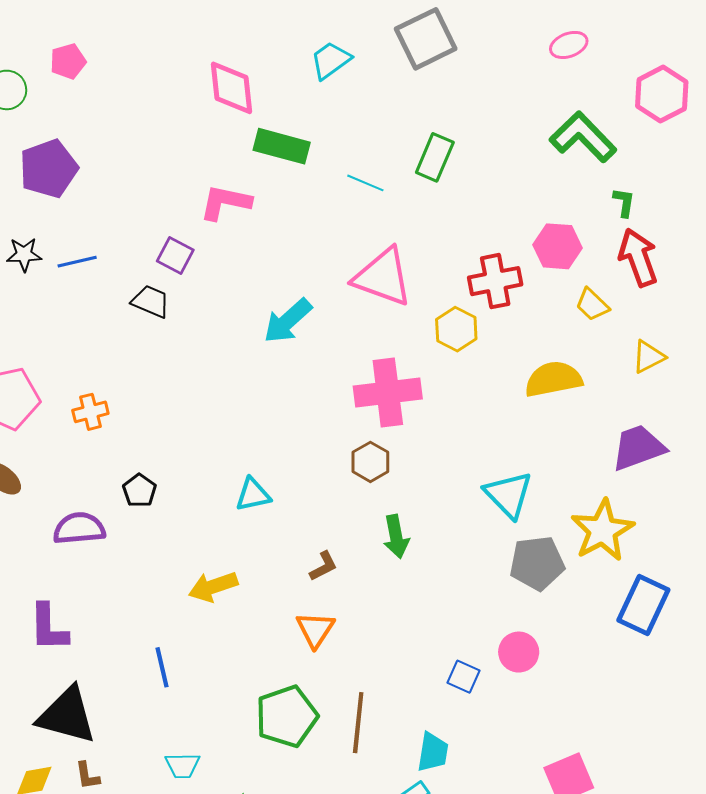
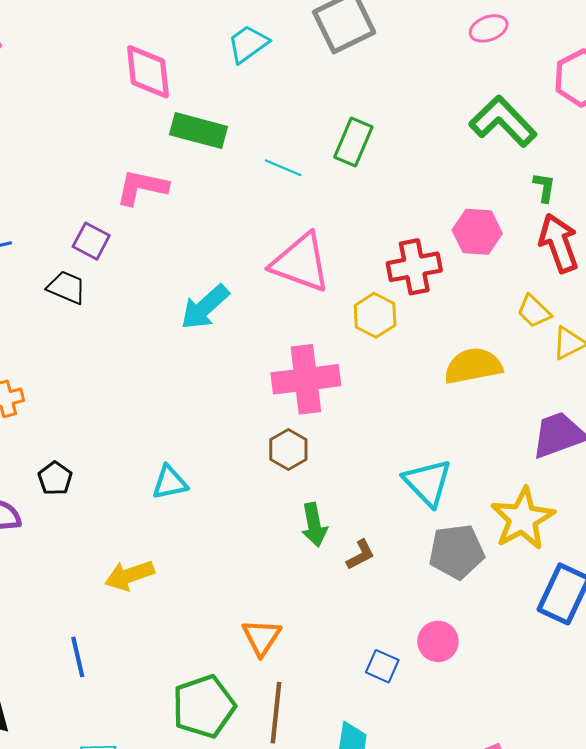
yellow trapezoid: (592, 305) -> (534, 311), moved
brown L-shape: (323, 566) -> (361, 555), moved
orange triangle: (315, 630) -> (262, 637), moved

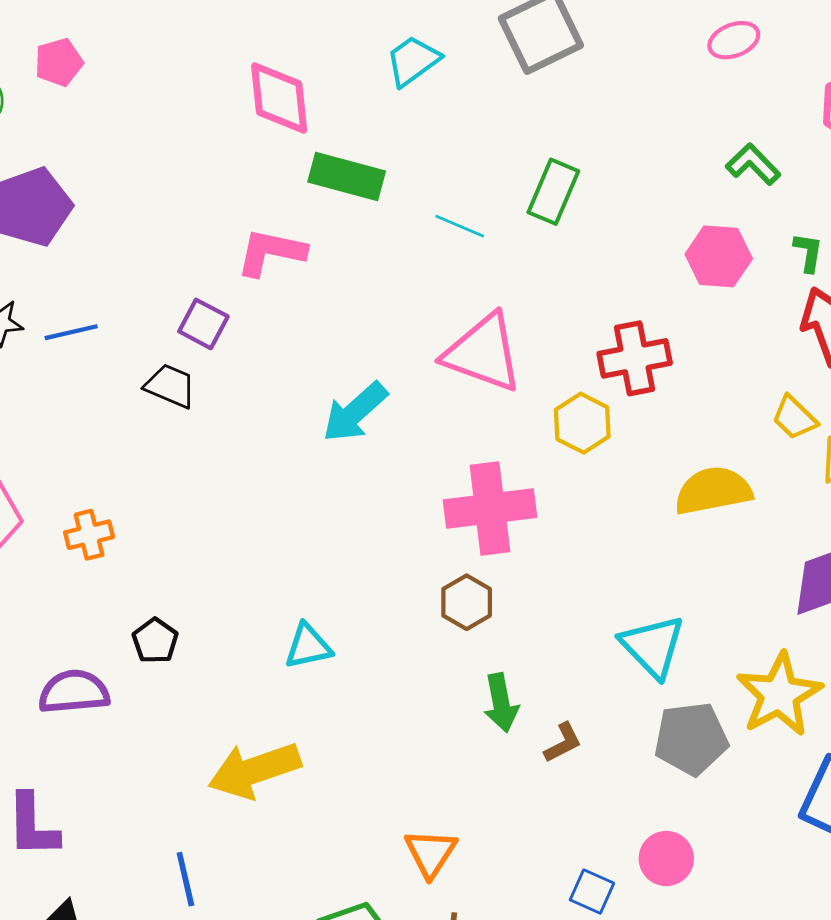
green L-shape: (503, 121) -> (753, 164), size x0.6
pink hexagon: (477, 232) -> (719, 256), moved
yellow arrow: (129, 575) -> (254, 770), size x1.4

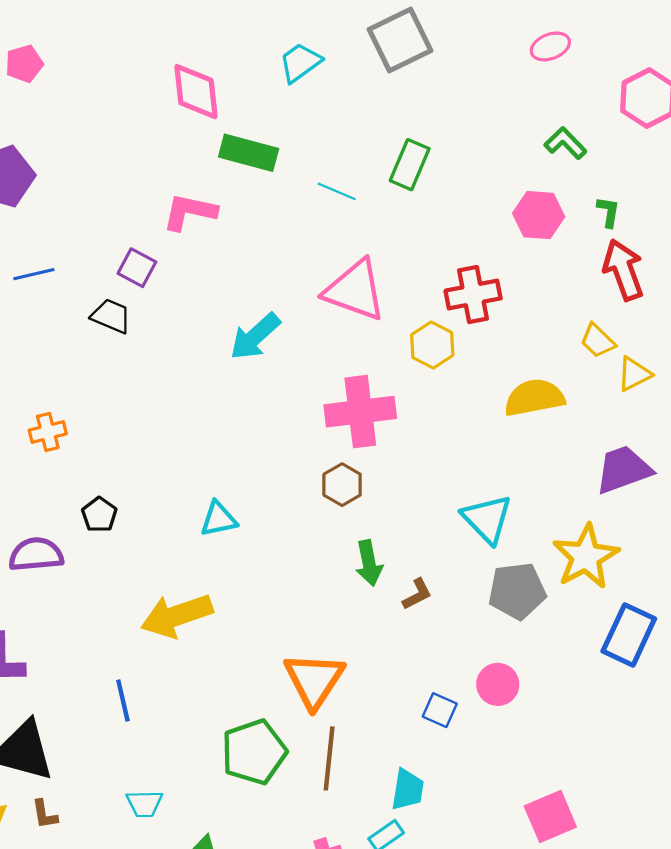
orange triangle: (431, 853) -> (314, 680), size x1.5

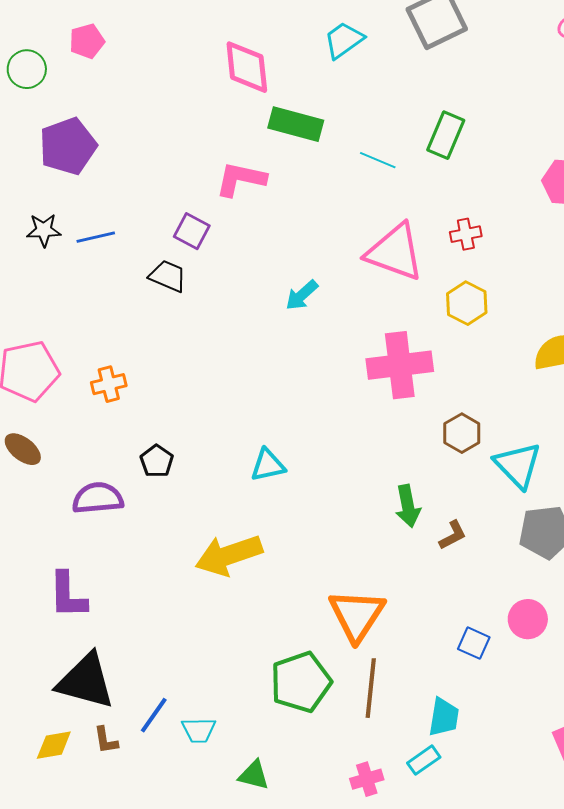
red cross: (473, 295) -> (466, 234), moved, size x0.6
cyan arrow: (255, 336) -> (302, 295), size x0.7
brown hexagon: (342, 485) -> (462, 433), moved
blue line: (123, 700) -> (154, 715), moved, turned 48

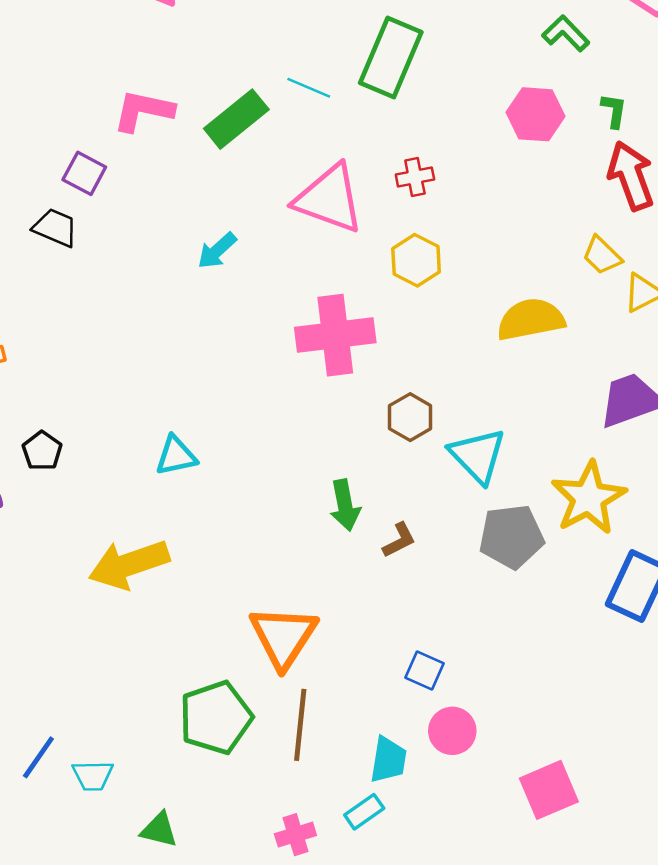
green rectangle: (296, 124) -> (236, 119), moved, turned -54
green rectangle: (446, 135) -> (391, 58), size x1.4
pink circle: (528, 619) -> (452, 731), moved

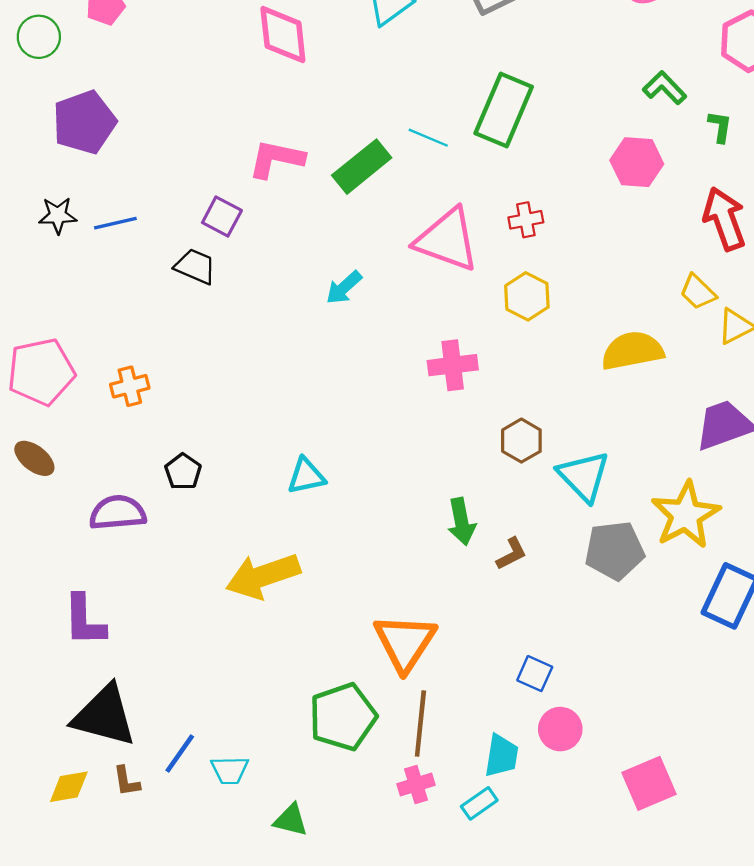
green L-shape: (614, 111) -> (720, 127), moved
pink cross: (335, 335) -> (453, 365), size x0.7
pink cross: (295, 835) -> (416, 785), moved

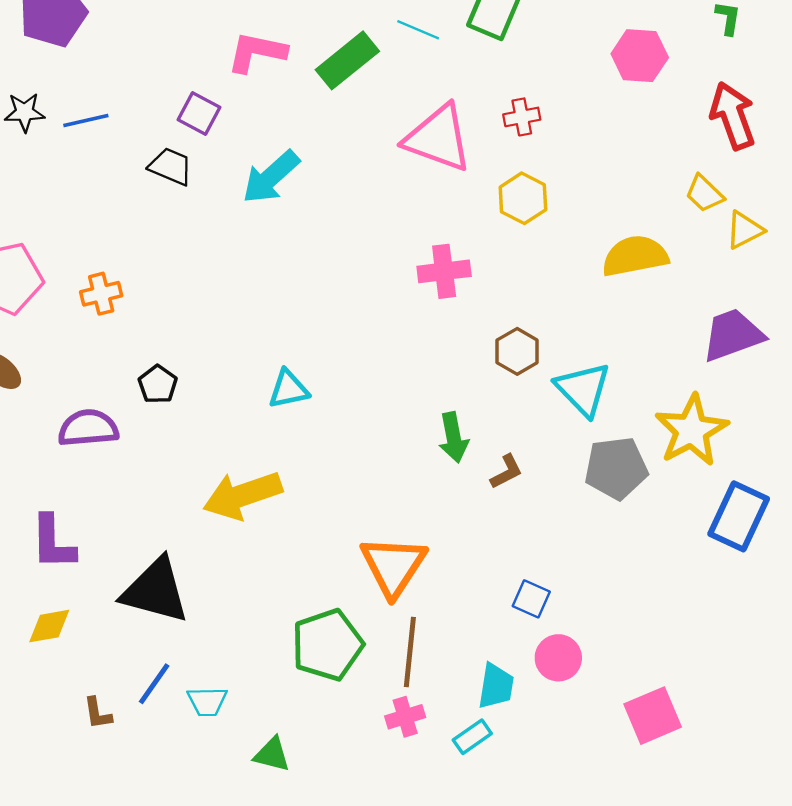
cyan arrow: (344, 288) -> (271, 177), moved, size x1.5
black triangle: (104, 716) -> (155, 591), moved
yellow diamond: (69, 787) -> (49, 626), moved

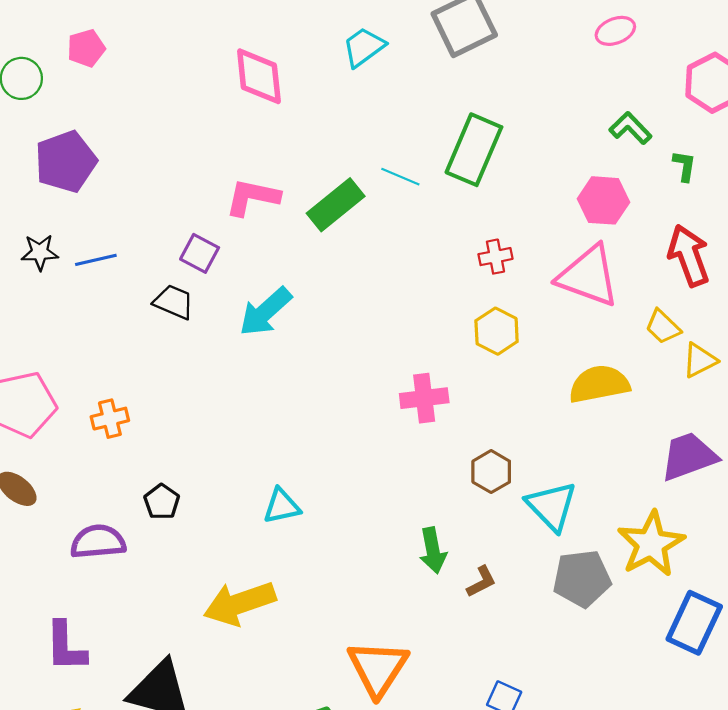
pink triangle: (438, 138) -> (588, 276), moved

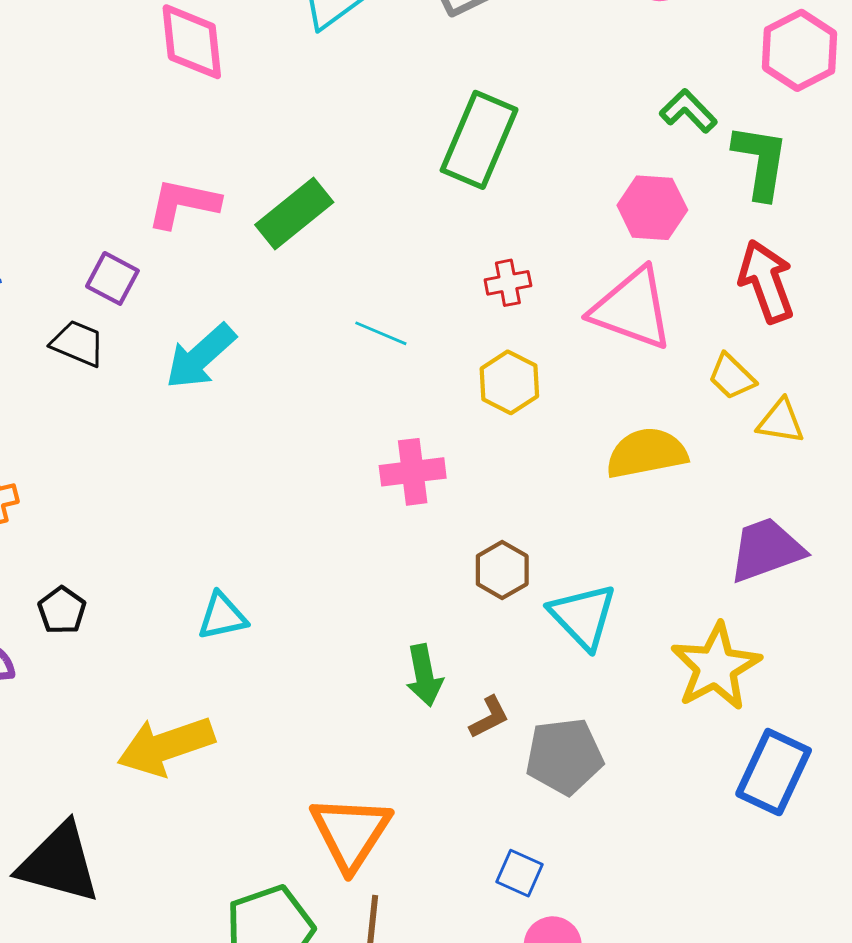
green L-shape: (684, 166) -> (761, 162), size x1.8
cyan line: (400, 177) -> (381, 333), moved
yellow triangle: (700, 360) -> (781, 421), turned 36
gray pentagon: (582, 578) -> (564, 756), moved

